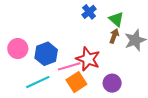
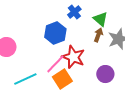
blue hexagon: (46, 54) -> (55, 33), moved
pink line: (69, 66) -> (55, 64), turned -30
purple circle: (112, 83) -> (105, 74), moved

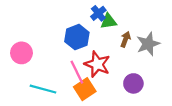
green triangle: (100, 19) -> (109, 21), moved, turned -49
pink line: (55, 64) -> (77, 72), turned -70
cyan line: (25, 79) -> (43, 89), turned 40

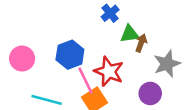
green triangle: (109, 21) -> (129, 34), moved
blue hexagon: (77, 37) -> (70, 55), moved
gray star: (148, 44) -> (167, 64), moved

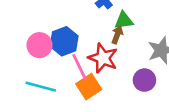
brown arrow: (141, 43) -> (117, 35), moved
pink circle: (22, 59) -> (40, 45), moved

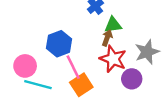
pink circle: (40, 45) -> (25, 66), moved
red star: (103, 58) -> (113, 59), moved

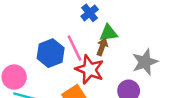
red star: (113, 59) -> (90, 69), moved
pink line: (73, 67) -> (75, 48), moved

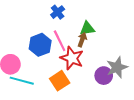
blue cross: (90, 13) -> (58, 12), moved
gray star: (145, 62) -> (117, 67), moved

